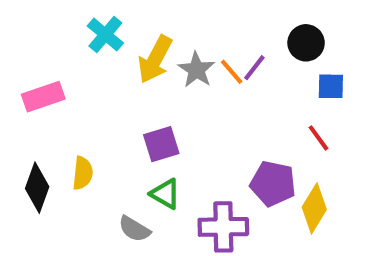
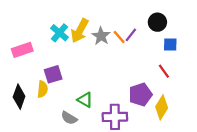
cyan cross: (105, 35) -> (60, 33), moved
purple square: (161, 144) -> (53, 74), moved
purple pentagon: (273, 183) -> (140, 95), turned -30

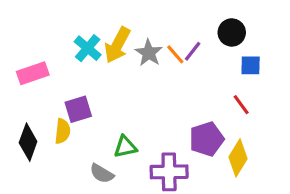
green triangle: (85, 100) -> (125, 147), turned -42

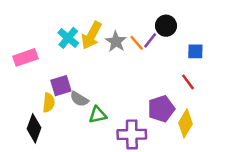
black circle: (232, 32) -> (166, 26), moved
black diamond: (28, 142) -> (34, 128), moved
gray semicircle: (102, 173) -> (79, 99), moved

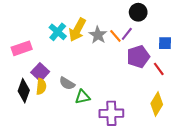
black circle: (166, 26) -> (138, 12), moved
purple square: (61, 86) -> (40, 72), moved, turned -30
purple pentagon: (161, 109) -> (138, 57), moved
black diamond: (34, 128) -> (24, 91), moved

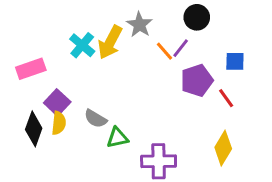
gray star: (98, 35) -> (139, 25), moved

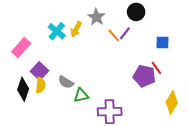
yellow arrow: (110, 42) -> (76, 29), size x0.7
pink rectangle: (31, 69) -> (21, 48), turned -30
purple pentagon: (197, 80) -> (144, 76), moved, turned 30
yellow diamond: (223, 148) -> (172, 103), moved

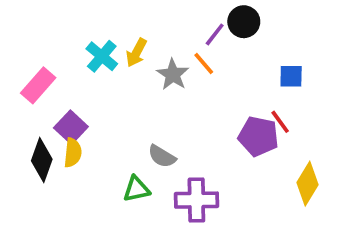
gray star: (96, 17) -> (173, 74), moved
purple line: (125, 33) -> (215, 34), moved
gray semicircle: (66, 82) -> (162, 156), moved
green triangle: (81, 95) -> (136, 189), moved

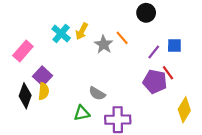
purple line: (215, 34) -> (154, 52), moved

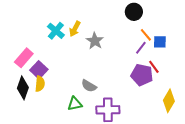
orange line: (122, 38) -> (146, 35), moved
pink rectangle: (23, 51) -> (24, 58), moved

